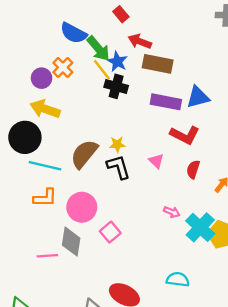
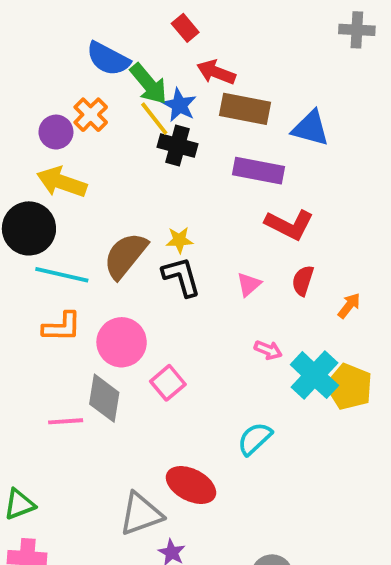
blue triangle: (198, 97) -> (311, 128), moved, turned 30
pink triangle: (156, 161) -> (249, 284), moved, turned 35
cyan semicircle: (178, 279) -> (255, 439), moved, turned -50

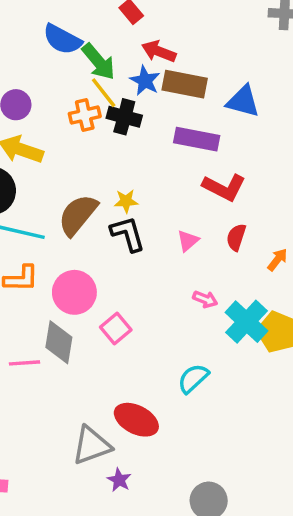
blue star: (179, 105) -> (145, 81), moved
orange cross: (91, 115) -> (85, 115), moved, turned 32

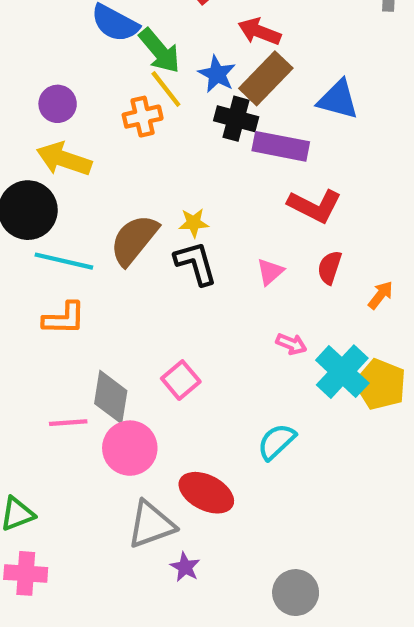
red arrow: (159, 51) -> (259, 32), moved
brown rectangle: (185, 84) -> (266, 78), turned -57
black cross: (124, 117) -> (236, 119), moved
pink circle: (74, 292) -> (130, 448), moved

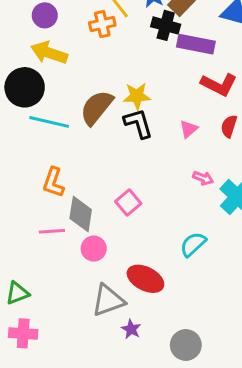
yellow star: (194, 223) -> (137, 96), size x1.4
orange L-shape: (64, 318) -> (53, 182), moved, turned 108
pink circle: (130, 448) -> (94, 249), size x0.7
gray circle: (296, 593) -> (186, 345), moved

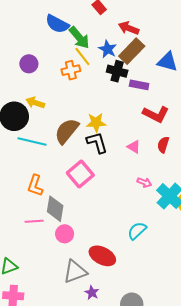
purple rectangle: (196, 44) -> (139, 85), size x0.7
yellow arrow: (49, 53) -> (35, 103), moved, size x0.7
pink triangle: (189, 129) -> (134, 147), turned -48
pink square: (128, 202) -> (80, 174), moved, size x1.4

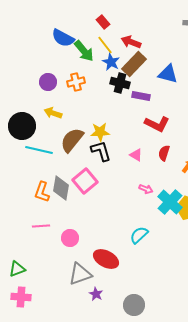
yellow line: (82, 56) -> (105, 45), moved
purple circle: (29, 64) -> (48, 82), moved
yellow arrow: (35, 103) -> (53, 113), moved
gray diamond: (55, 209) -> (61, 188), moved

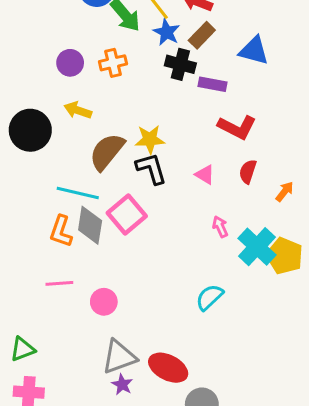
brown rectangle: (134, 64) -> (202, 35), size x0.7
cyan line: (39, 150) -> (78, 193), moved
pink arrow: (146, 189) -> (220, 227), turned -136
red ellipse: (106, 259) -> (168, 368), moved
purple star: (96, 294) -> (122, 384), moved

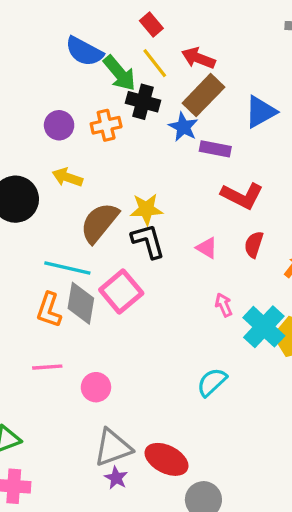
blue star: (167, 32) -> (183, 127), moved
brown rectangle: (202, 35) -> (203, 95), size x1.4
blue triangle: (254, 51) -> (261, 112), turned -44
black cross: (180, 64) -> (143, 102), moved

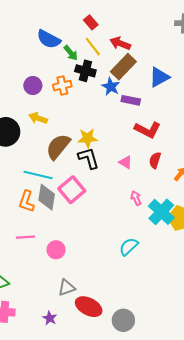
green arrow: (119, 73) -> (71, 53), size x0.7
gray triangle: (113, 448) -> (67, 288), size x0.7
red ellipse: (167, 459) -> (89, 307), moved
purple star: (116, 478) -> (50, 318), moved

